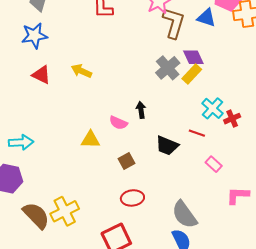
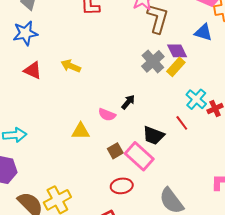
blue triangle: (206, 18) -> (203, 32), moved
black arrow: (141, 110) -> (128, 102), turned 49
red line: (197, 133) -> (182, 123), turned 35
pink rectangle: (214, 164) -> (139, 156), moved, size x1.8

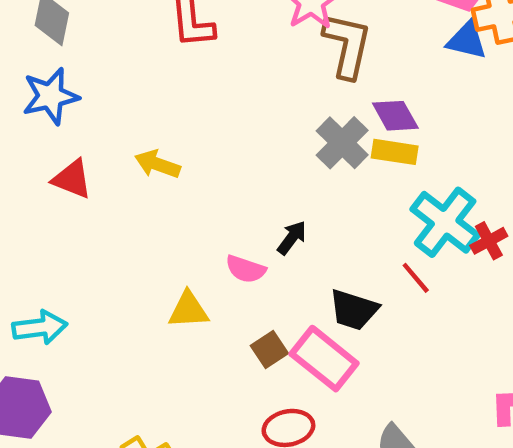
blue triangle: (203, 32) -> (467, 40), moved
yellow rectangle: (176, 67) -> (395, 152), turned 60
cyan cross: (196, 99) -> (445, 222), size x1.4

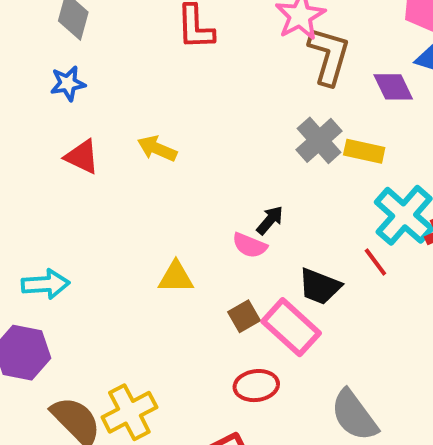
blue star: (51, 96) -> (68, 83), size x0.7
purple diamond: (395, 116) -> (393, 87), moved
pink semicircle: (246, 269) -> (250, 245), moved

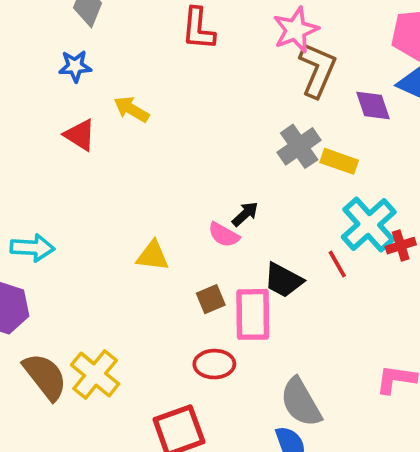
yellow arrow: (157, 149) -> (131, 109), moved
pink rectangle: (291, 327) -> (253, 314), turned 40
yellow cross: (129, 412) -> (95, 374), turned -30

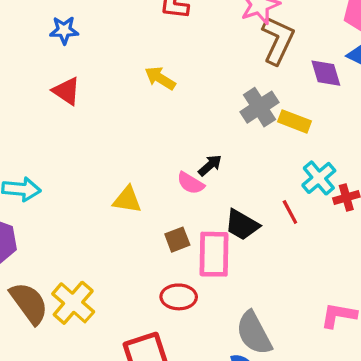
yellow arrow: (131, 109) -> (160, 78), moved
cyan cross: (369, 224) -> (319, 178), size x0.7

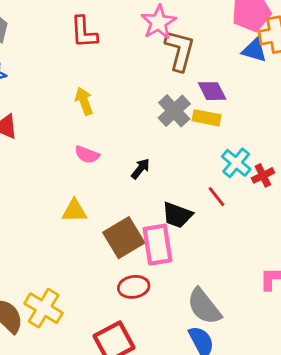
purple diamond: (326, 73) -> (212, 91), moved
yellow arrow: (160, 78) -> (84, 101), turned 48
pink semicircle: (191, 183) -> (87, 155), moved
brown square: (177, 240) -> (124, 238), size x1.8

